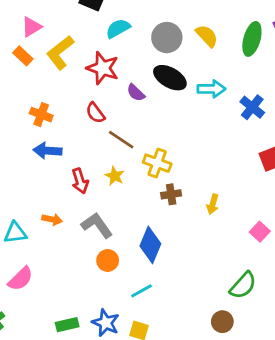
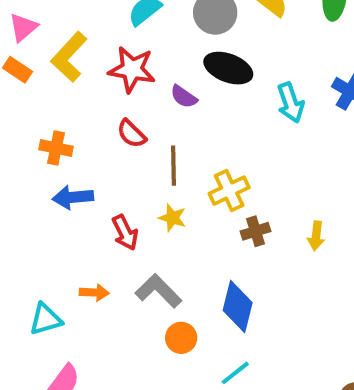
cyan arrow: (211, 89) -> (291, 103), moved, turned 80
brown line: (121, 140) -> (174, 166), turned 64
yellow cross: (157, 163) -> (229, 191), turned -36

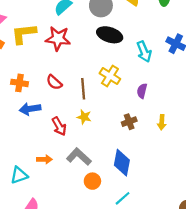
yellow L-shape: (69, 57) -> (24, 34), turned 44
purple semicircle: (184, 97) -> (142, 91), moved, turned 72
red semicircle: (132, 134) -> (54, 82), moved
yellow cross: (229, 191) -> (110, 76), moved, turned -30

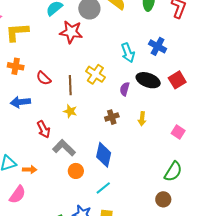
black ellipse: (110, 35) -> (148, 80), moved
red star: (58, 38) -> (71, 32), moved
orange cross: (20, 83) -> (16, 66), moved
red arrow: (59, 126) -> (44, 129), moved
orange arrow: (44, 159) -> (30, 170), moved

